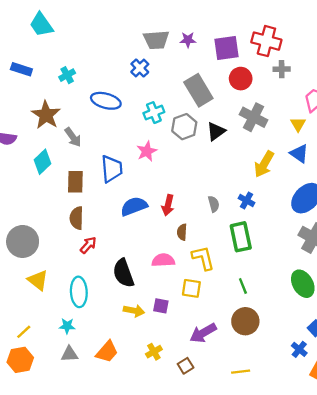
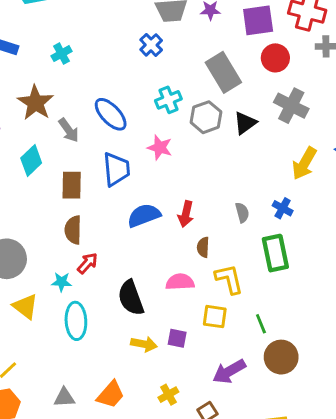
blue ellipse: (106, 101) -> (111, 114), moved, turned 32
pink star: (147, 151) -> (160, 148), turned -30
green line: (243, 286) -> (261, 324), moved
cyan star: (67, 326) -> (62, 282), moved

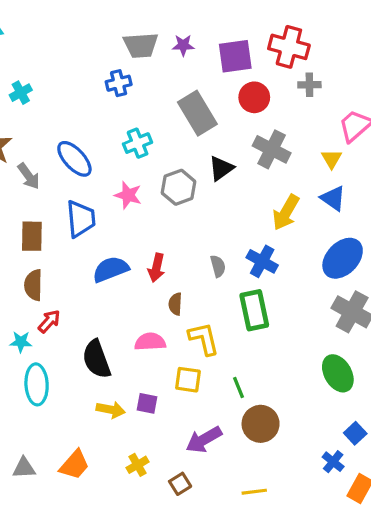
blue cross: (151, 45) -> (119, 83), turned 30
gray hexagon: (206, 117) -> (179, 187), moved
blue cross: (283, 208) -> (262, 261), size x1.4

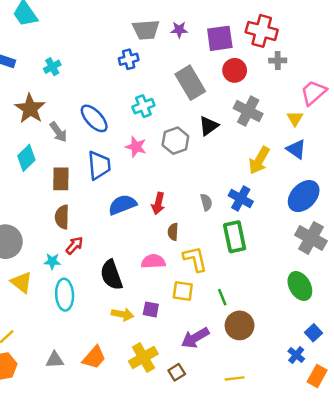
yellow cross: (138, 465) -> (143, 357), size x1.6

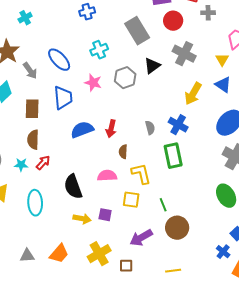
cyan star: (52, 261) -> (21, 165), moved
brown square: (177, 372) -> (126, 266), turned 32

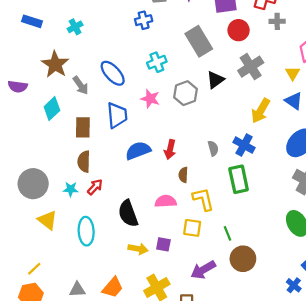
gray cross: (184, 54) -> (251, 67), turned 30

